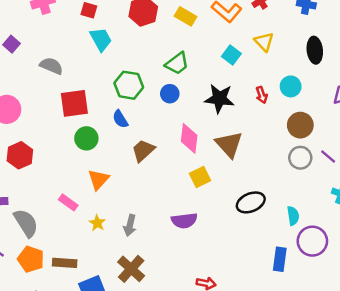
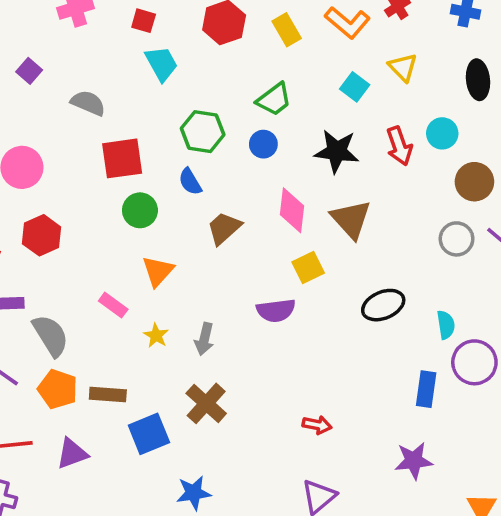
yellow rectangle: (185, 16) -> (287, 30), turned 30
red arrow: (262, 95) -> (399, 146), size x1.5
brown circle: (300, 125) -> (474, 182), moved
purple semicircle: (184, 221) -> (276, 310), moved

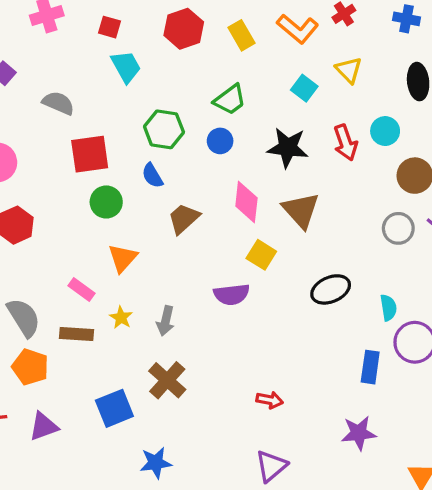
yellow square: (308, 268) -> (261, 255), turned -32
brown rectangle: (108, 395) -> (76, 334), moved

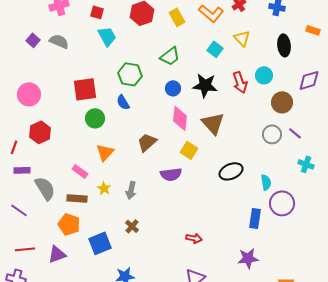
gray semicircle: (58, 103) -> (59, 41), moved
blue circle: (220, 141) -> (173, 88), moved
brown trapezoid: (184, 218) -> (147, 142), moved
orange pentagon: (30, 367) -> (69, 224), moved
brown cross: (167, 380) -> (132, 226), size x0.6

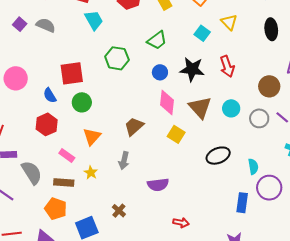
cyan circle: (264, 75) -> (231, 108), moved
blue semicircle: (123, 102) -> (50, 95), moved
red hexagon: (40, 132) -> (47, 124), moved
purple semicircle: (171, 174) -> (158, 185), moved
gray arrow: (131, 190) -> (124, 161), moved

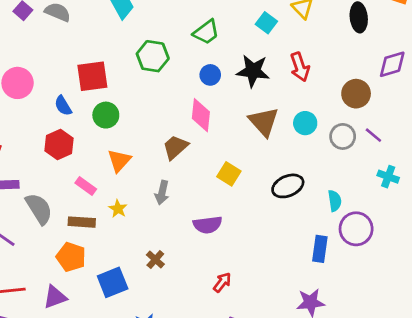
pink diamond: (167, 102) -> (201, 115), moved
yellow square: (176, 134) -> (229, 174), moved
red arrow: (181, 223) -> (222, 282), moved, turned -63

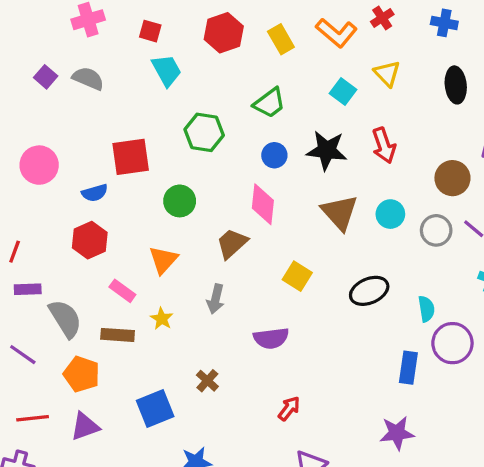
blue semicircle: (63, 106) -> (95, 193), turned -75
green circle: (106, 115) -> (180, 201), moved
orange pentagon: (71, 257) -> (82, 374), moved

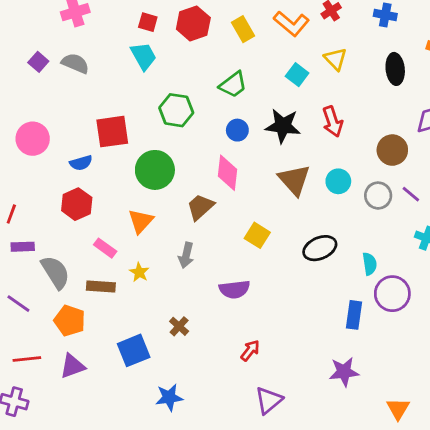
red square: (150, 31) -> (148, 22), moved
green circle: (180, 201) -> (155, 170), size x1.4

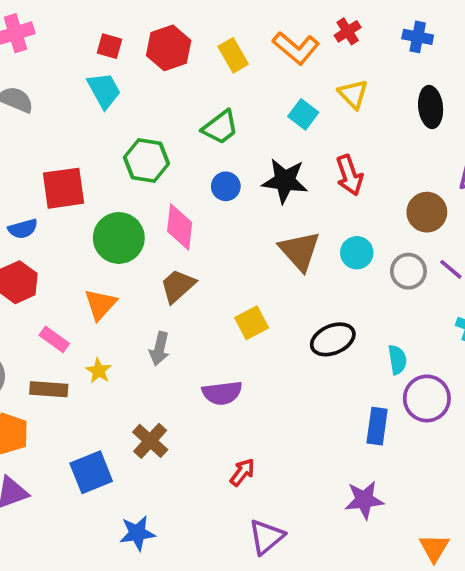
pink diamond: (227, 173) -> (180, 227), moved
yellow square: (257, 235) -> (252, 323), turned 30
brown cross: (179, 326) -> (150, 441), size x1.4

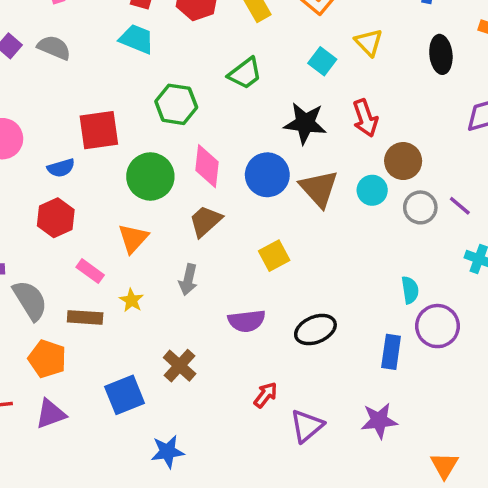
cyan trapezoid: (104, 90) -> (137, 39), turned -39
blue circle: (226, 186) -> (267, 175), moved, size x1.6
brown circle: (427, 212) -> (403, 161), moved
black ellipse: (333, 339) -> (315, 330), moved
purple triangle: (266, 537) -> (307, 426), moved

